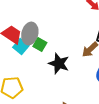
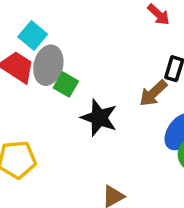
cyan square: (21, 47) -> (33, 35), moved

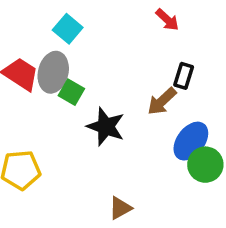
cyan square: (33, 35) -> (68, 29), moved

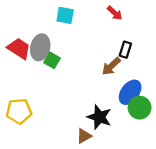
cyan square: (68, 29) -> (65, 15), moved, turned -30
black star: (106, 127) -> (99, 117), moved

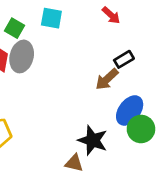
black rectangle: (125, 50) -> (124, 59), turned 42
green square: (52, 60) -> (15, 28), moved
brown triangle: (84, 136) -> (74, 163), turned 42

